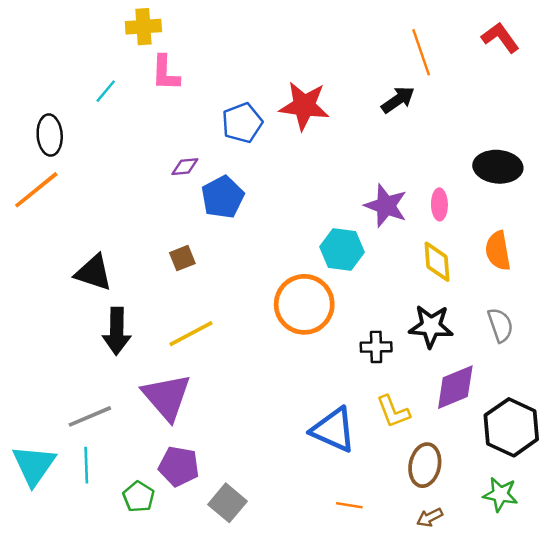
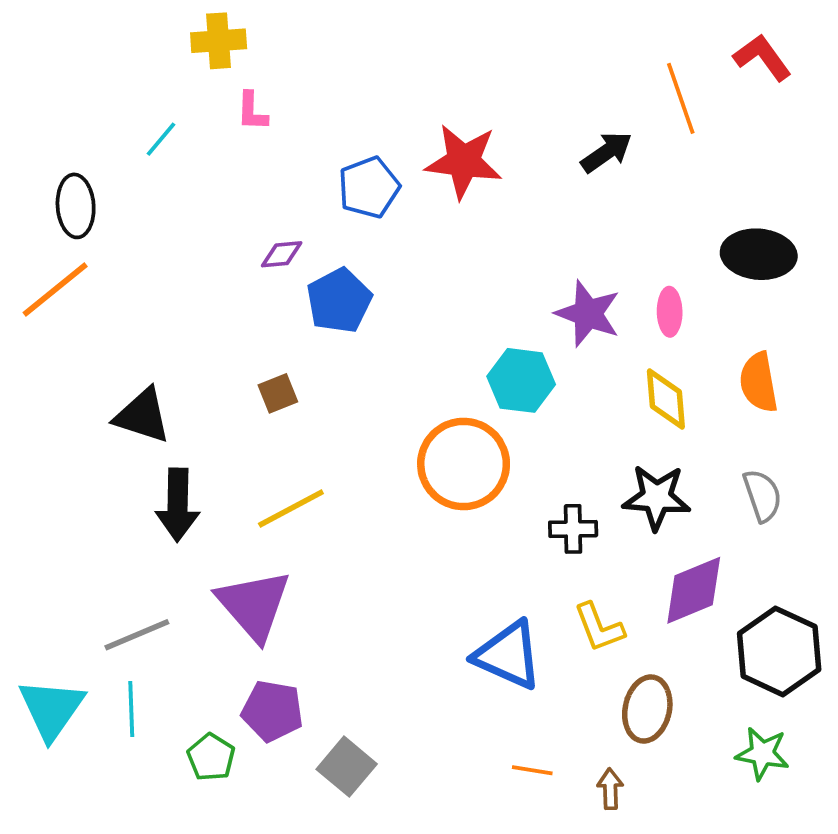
orange line: (421, 52) -> (681, 98), moved
pink L-shape: (165, 73) -> (252, 111), size x0.7
brown arrow: (430, 517) -> (610, 789), moved, turned 115

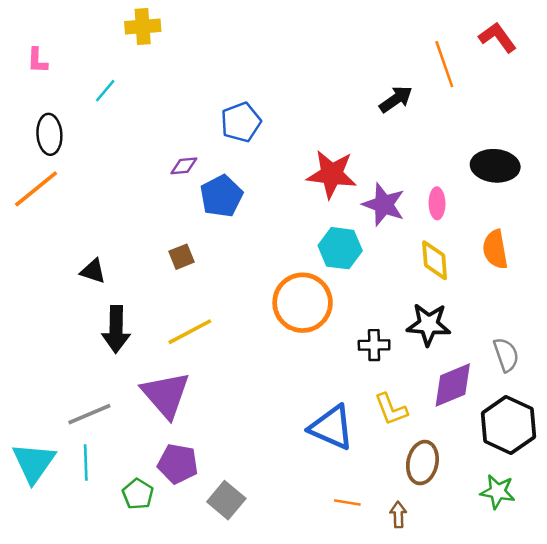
pink L-shape: (252, 111) -> (37, 60), moved
red star: (464, 161) -> (332, 174), moved
black triangle: (142, 416) -> (93, 271), size x0.7
gray semicircle: (762, 496) -> (506, 355), moved

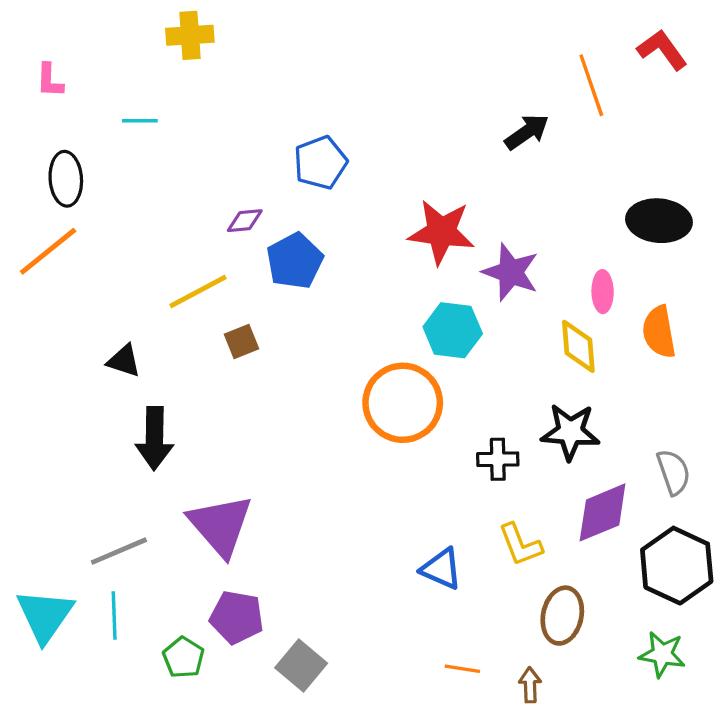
cyan line: (105, 91) -> (140, 121), turned 50
pink ellipse: (437, 203) -> (603, 292), moved
yellow line: (190, 332) -> (198, 292), moved
blue triangle: (332, 427) -> (441, 569), size x0.7

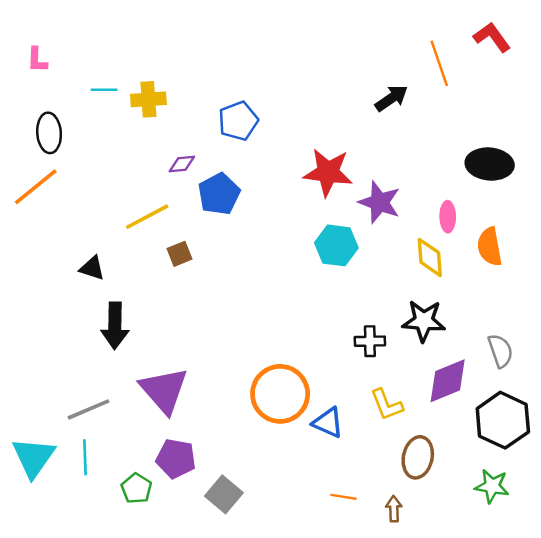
yellow cross: (190, 35) -> (148, 99), moved
orange circle: (403, 403) -> (280, 394), moved

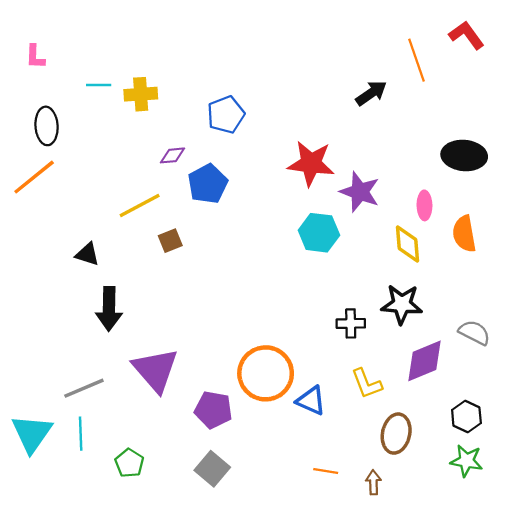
gray semicircle: (500, 351) -> (474, 333), turned -44
black hexagon: (503, 420) -> (466, 417), moved, size x0.6
purple pentagon: (176, 459) -> (213, 410), moved

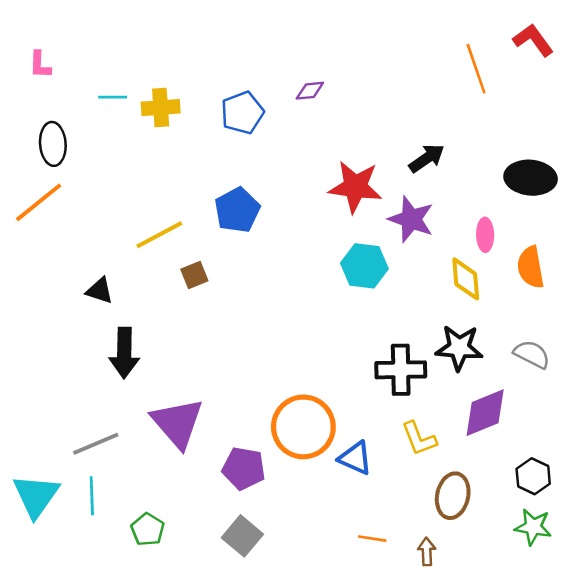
black arrow: (371, 93) -> (427, 158), moved
blue pentagon: (226, 115) -> (242, 113), moved
purple diamond: (173, 155) -> (310, 91), moved
black cross: (351, 323) -> (401, 370), size x1.5
gray semicircle: (474, 333) -> (532, 354), moved

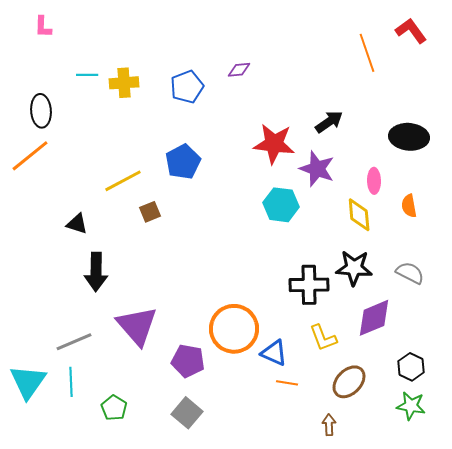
pink L-shape: (40, 65) -> (43, 27), moved
orange semicircle: (531, 267) -> (409, 206), size x0.7
brown ellipse: (453, 496) -> (349, 382), turned 32
orange line: (372, 539) -> (287, 383), moved

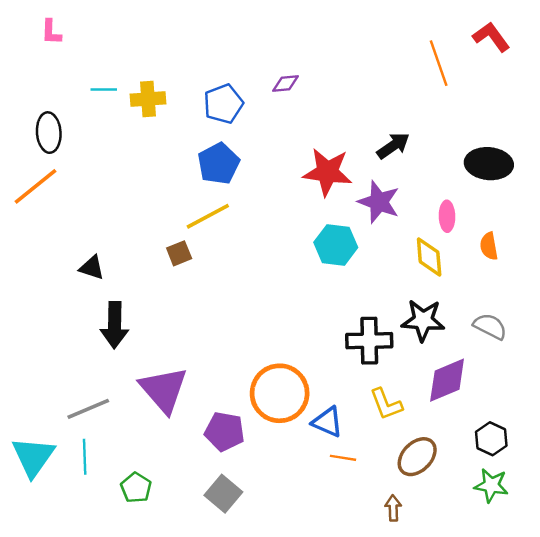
blue pentagon: (183, 162) -> (219, 164), moved
yellow line: (123, 181) -> (208, 216), moved

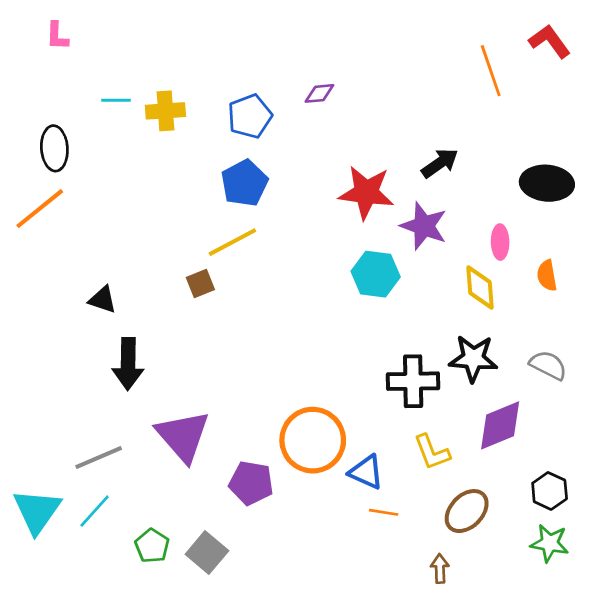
cyan line: (85, 457) -> (95, 511), turned 44
gray square: (223, 494) -> (207, 553), moved

